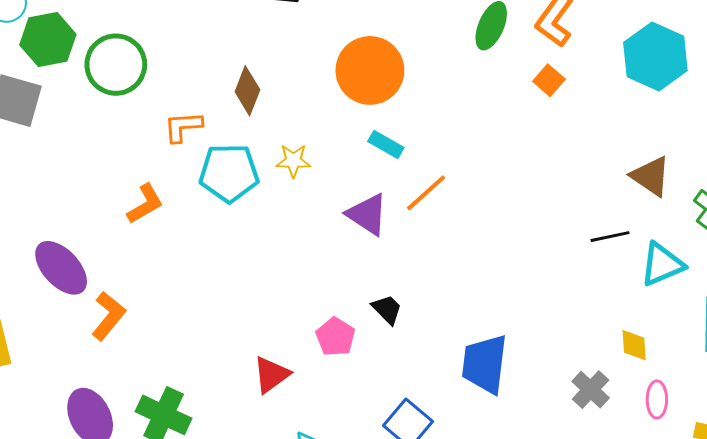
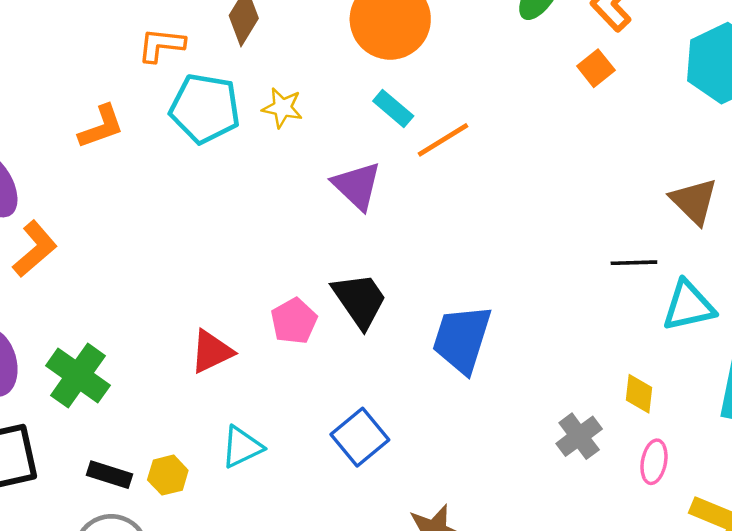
orange line: (426, 193) -> (443, 140), moved
black trapezoid: (387, 309) -> (360, 300), size x1.6
blue trapezoid: (485, 364) -> (462, 339), moved

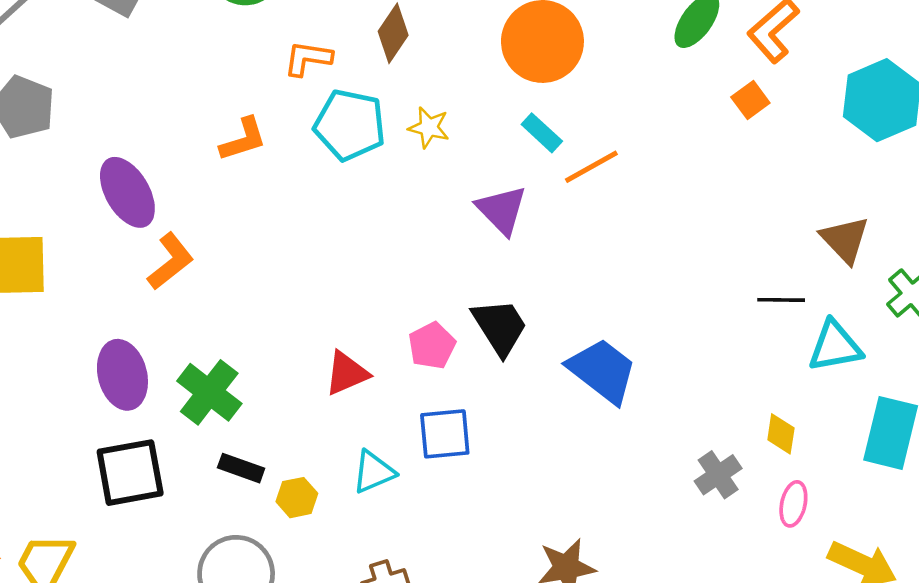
blue trapezoid: (462, 339) -> (602, 371), turned 108
blue square: (360, 437) -> (445, 434), moved, turned 32
black rectangle: (109, 475) -> (241, 468), moved

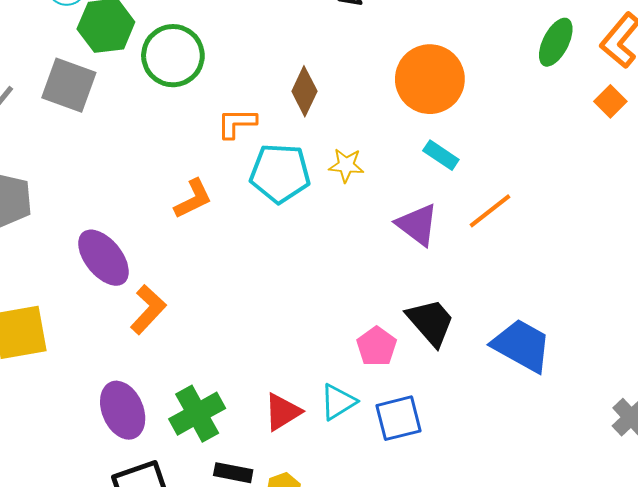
orange line: (591, 167) -> (490, 211), moved
red triangle: (347, 373) -> (282, 412), moved
green cross: (209, 392) -> (197, 414), turned 32
cyan triangle: (374, 472) -> (338, 402), moved

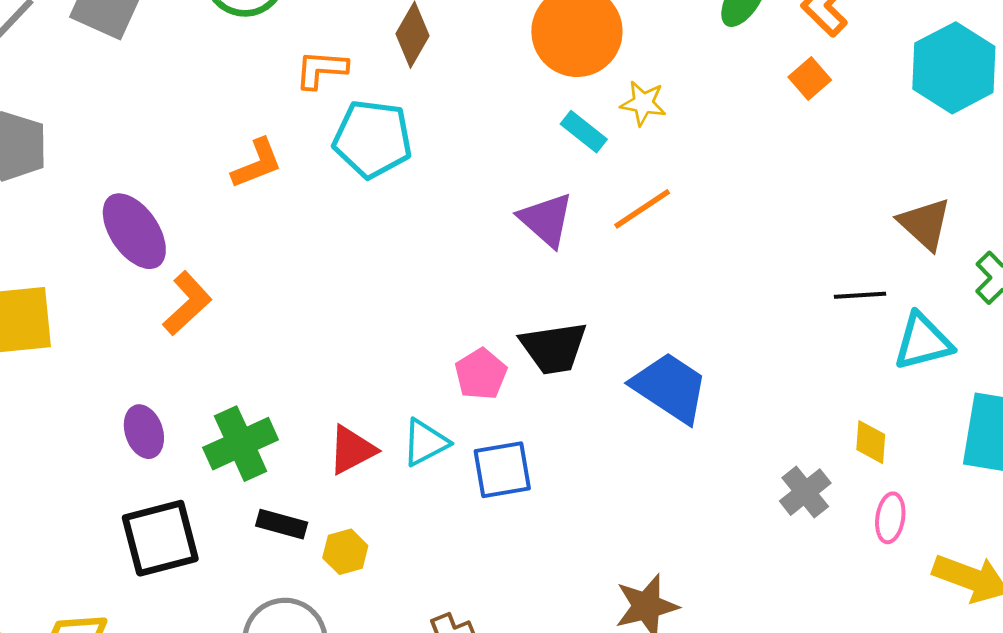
yellow star: (346, 165) -> (643, 103), moved
black trapezoid: (431, 322) -> (554, 348), turned 118
purple ellipse: (123, 410) -> (144, 432), size x0.7

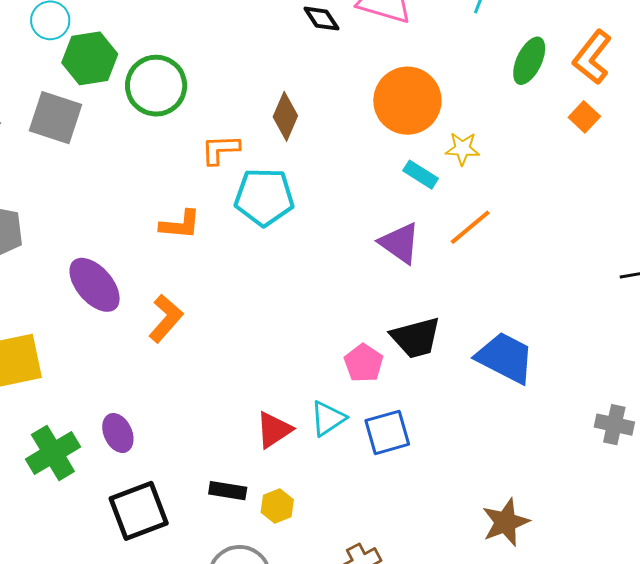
orange L-shape: (257, 164) -> (180, 225), turned 33
orange L-shape: (187, 303) -> (166, 318), moved
green cross: (241, 444) -> (53, 453), moved
gray cross: (805, 492) -> (614, 425), turned -33

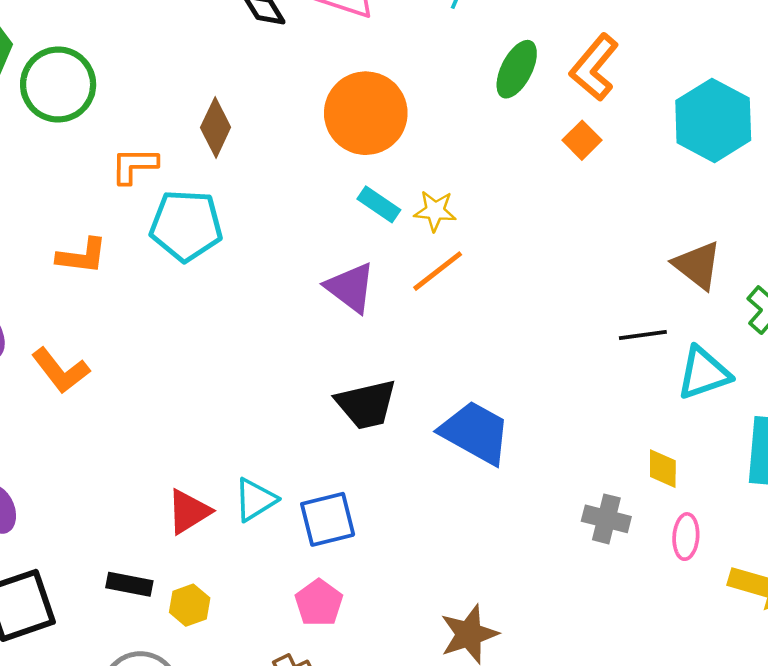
yellow star: (462, 149) -> (435, 211), moved
orange L-shape: (166, 318) -> (60, 370), turned 99
pink pentagon: (364, 363) -> (319, 603), moved

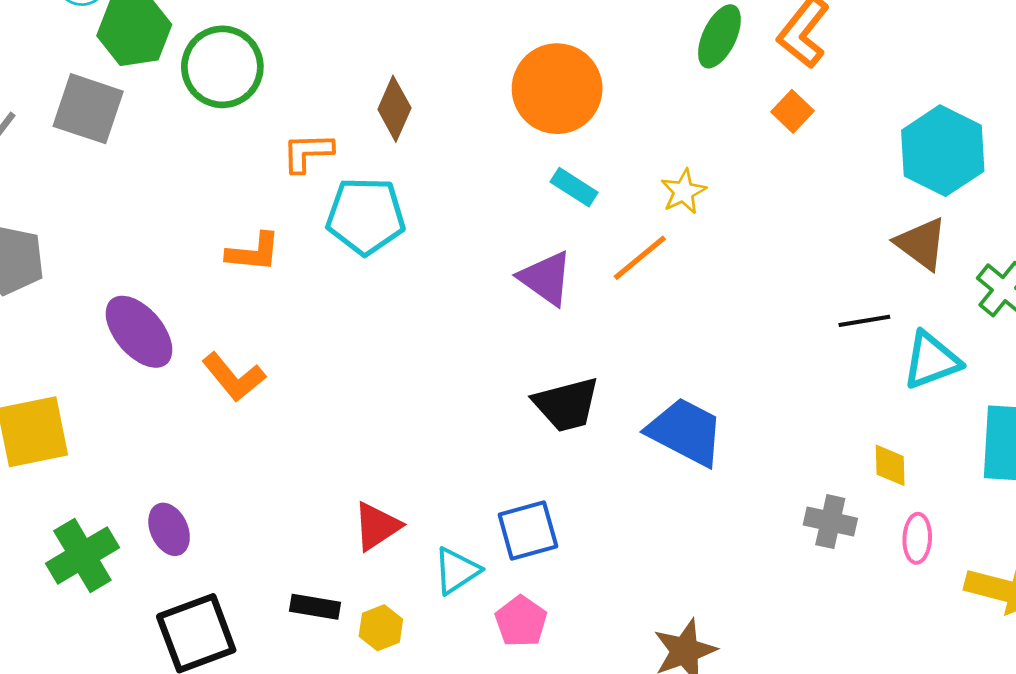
cyan hexagon: (713, 120) -> (943, 151), moved
yellow star: (435, 211) -> (683, 192), moved, turned -30
cyan triangle: (255, 500) -> (457, 571), moved

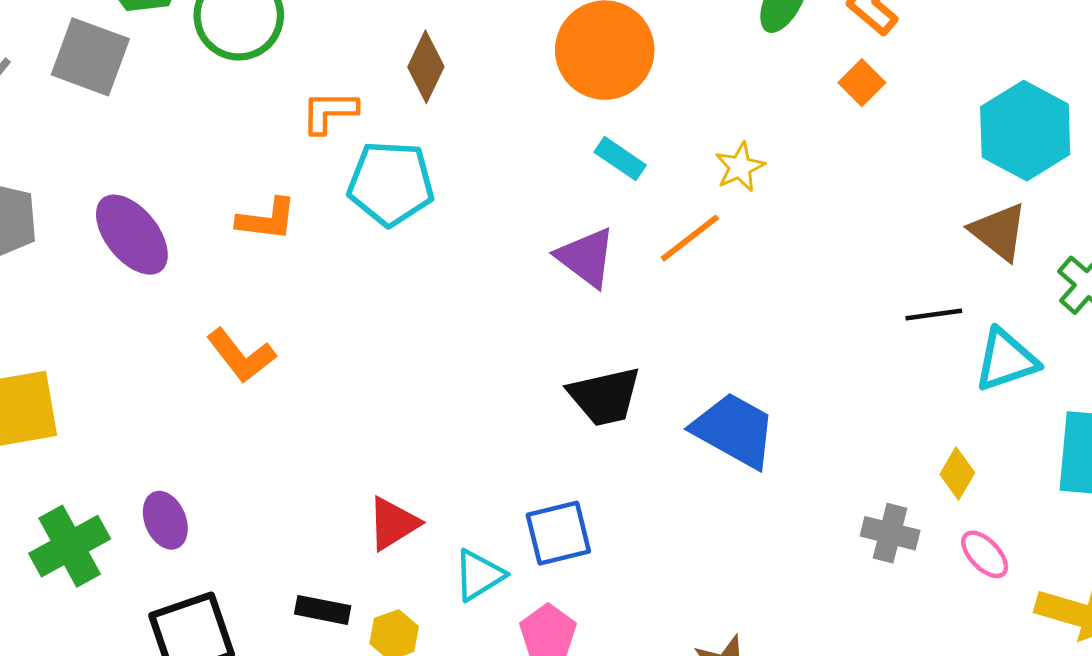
purple ellipse: (139, 332) -> (132, 235), moved
yellow diamond: (890, 465) -> (957, 474), turned 30
pink ellipse: (917, 538) -> (985, 554), turned -48

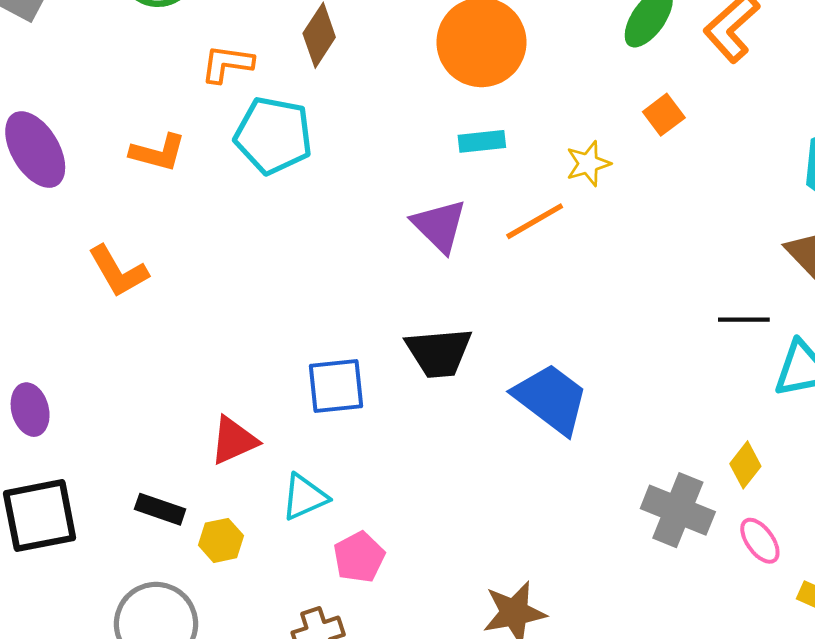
orange square: (862, 83) -> (664, 115), moved
cyan rectangle: (620, 159) -> (482, 141), turned -48
blue square: (558, 533) -> (336, 386), moved
gray cross: (890, 533) -> (678, 510), size x1.4

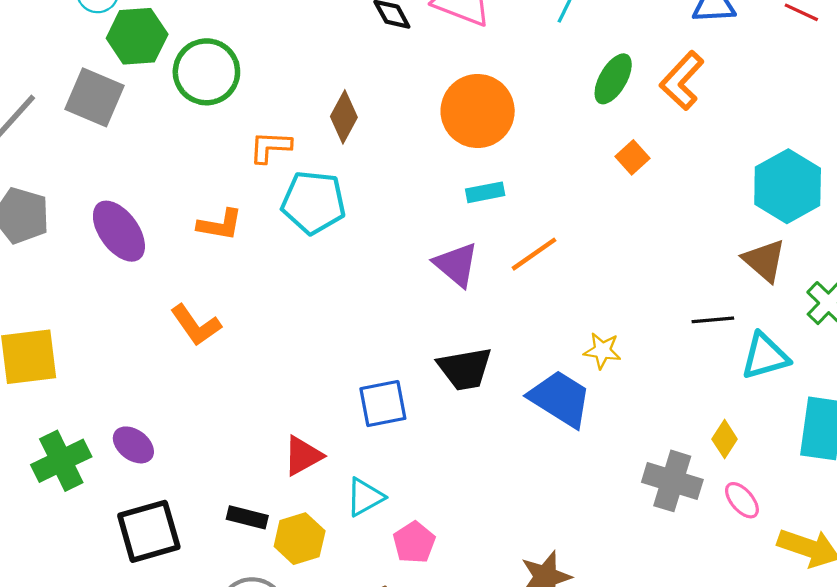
yellow star: (588, 164) -> (602, 351), moved, turned 30
purple ellipse: (30, 410) -> (133, 445), turned -33
yellow hexagon: (221, 540) -> (300, 539), size x1.4

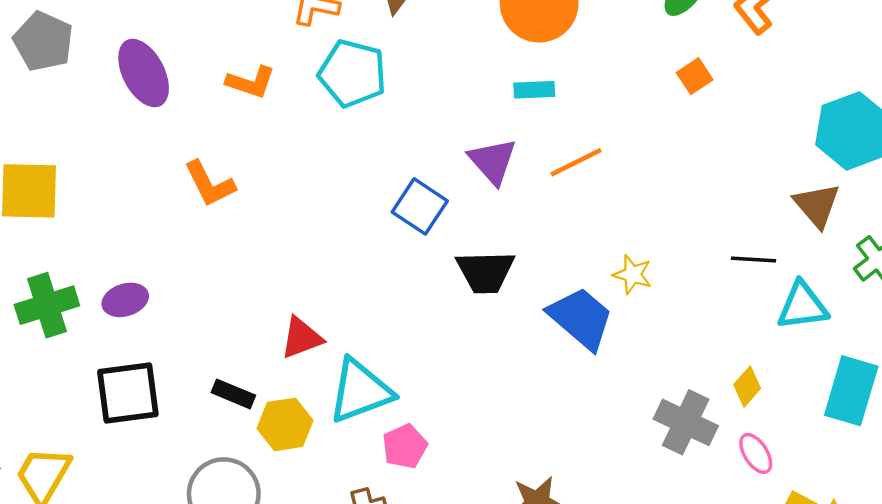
blue square: (383, 404) -> (420, 206), moved, turned 36
purple ellipse: (133, 445) -> (125, 300), turned -63
cyan triangle: (365, 497) -> (360, 391), size x1.6

